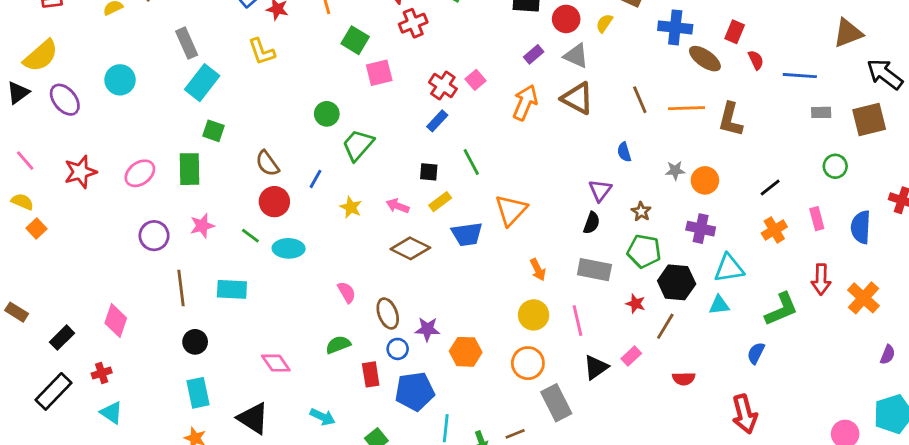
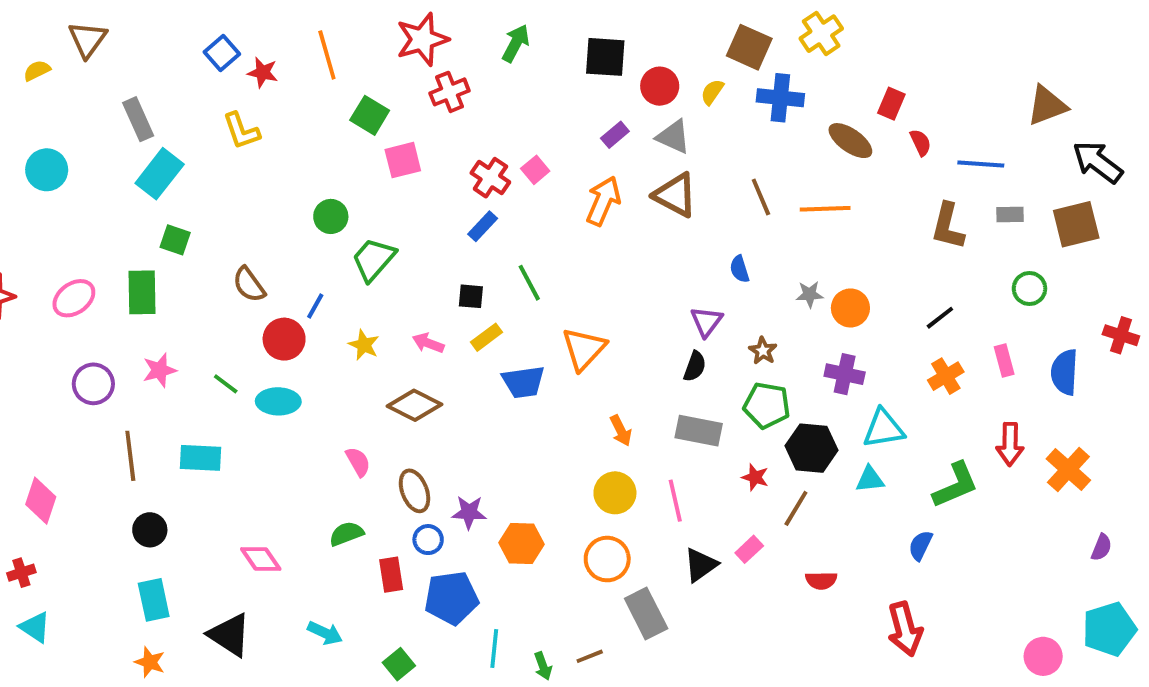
blue cross: (675, 27) -> (780, 98), moved
brown L-shape: (730, 119) -> (948, 226), moved
red circle: (274, 202) -> (284, 339), moved
brown diamond: (410, 248) -> (414, 405), moved

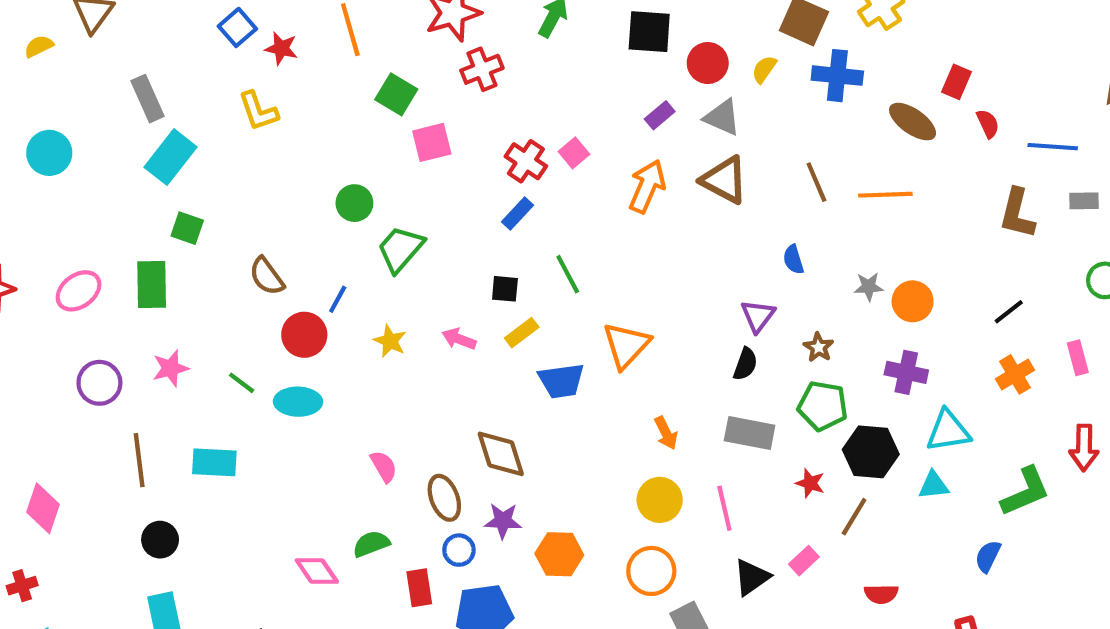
brown diamond: (414, 405) -> (501, 454), moved, turned 46
pink diamond: (261, 559) -> (317, 571), moved

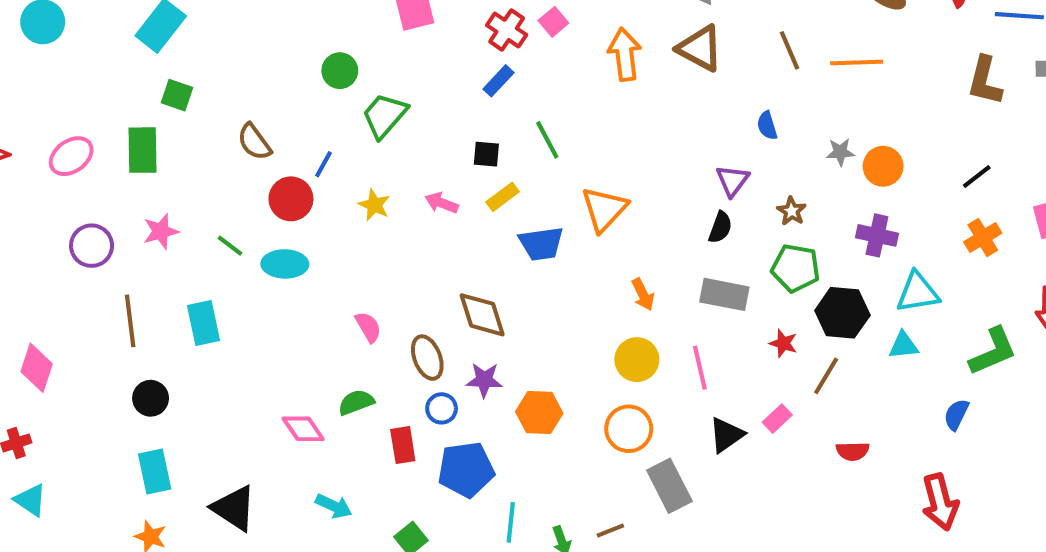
orange arrow: (647, 186) -> (625, 54), turned -30
cyan rectangle: (214, 462) -> (203, 323), turned 75

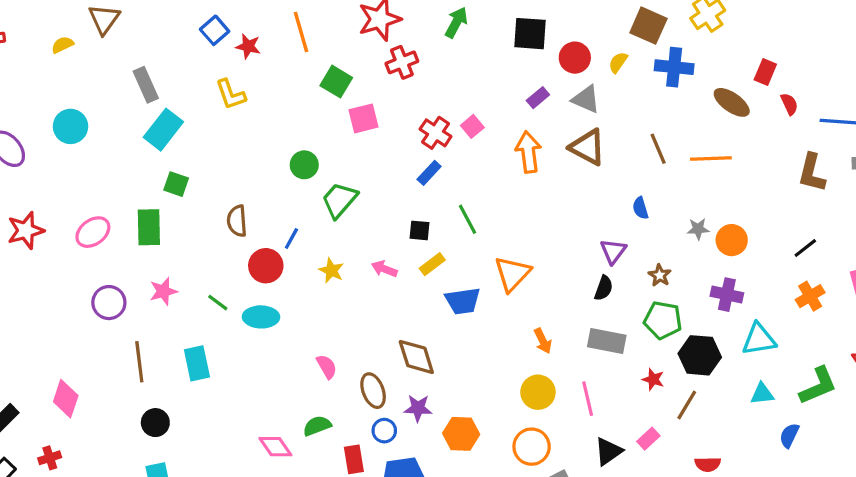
brown semicircle: (254, 142) -> (237, 221), turned 32
cyan triangle: (903, 345) -> (762, 394), moved

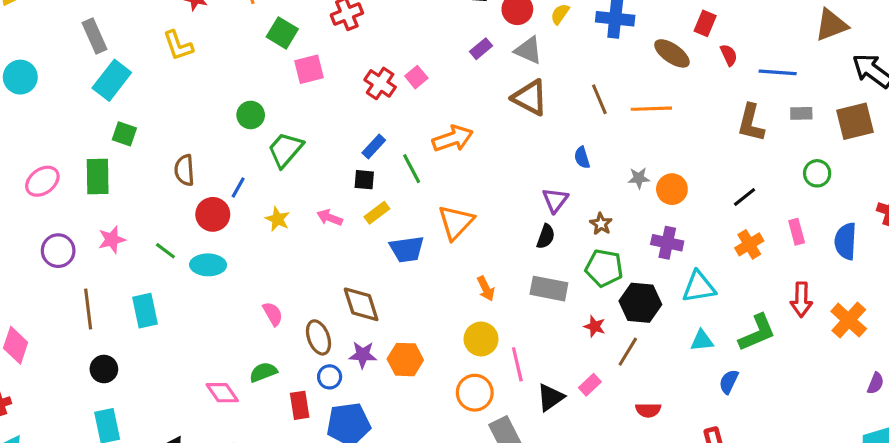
orange arrow: (528, 152) -> (453, 139), moved, turned 78
blue rectangle: (429, 173) -> (374, 147), moved
pink line: (588, 399) -> (517, 364), moved
orange hexagon: (461, 434) -> (405, 360), moved

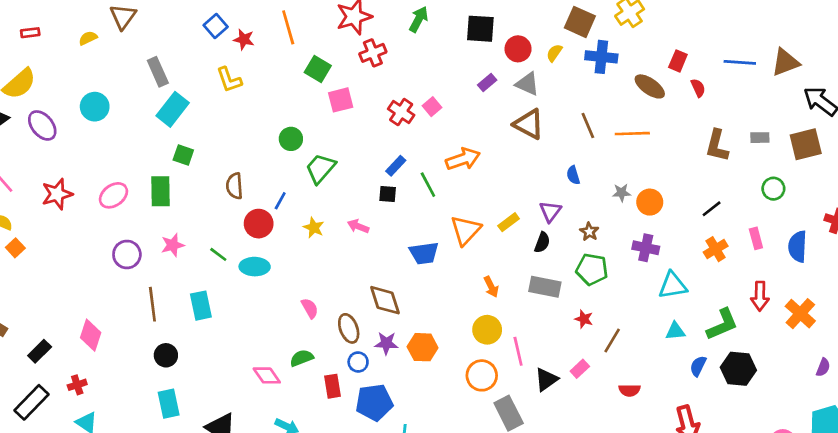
blue line: (778, 72) -> (740, 62), moved
yellow rectangle: (377, 213) -> (509, 222), moved
black hexagon: (640, 303) -> (738, 369), moved

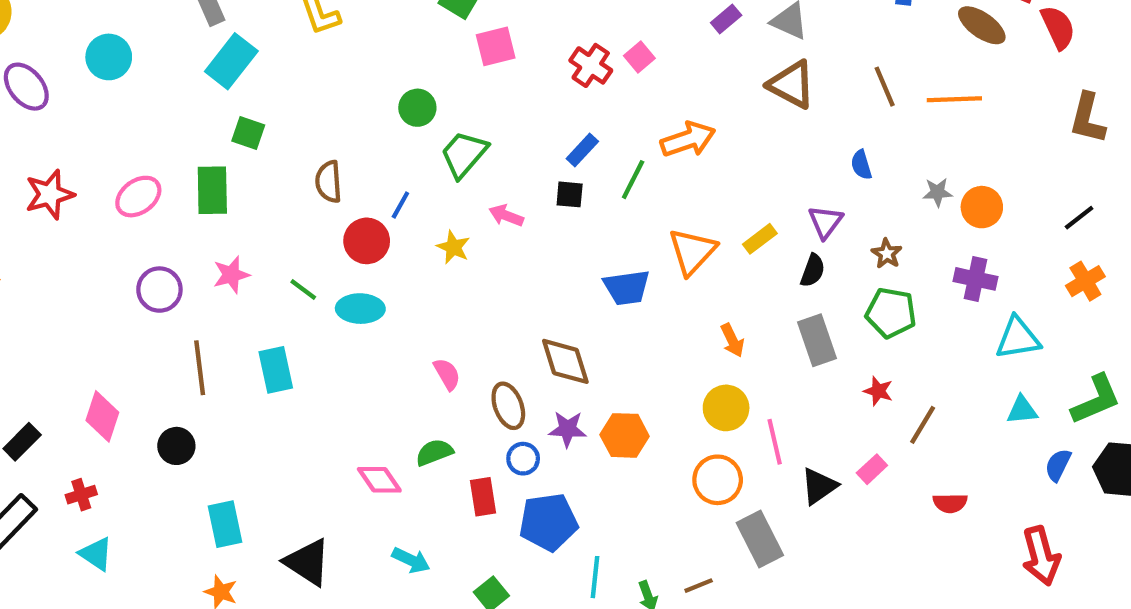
red semicircle: (698, 88) -> (1058, 27), size x1.5
green line: (428, 185) -> (633, 180), turned 55
pink arrow: (358, 226) -> (506, 216), moved
gray rectangle: (545, 287) -> (817, 340), turned 60
black circle: (166, 355) -> (176, 446), moved

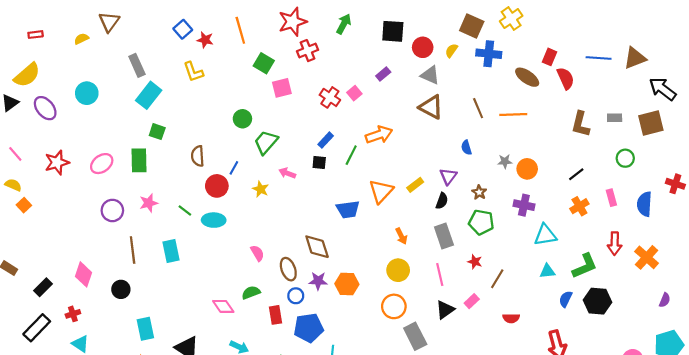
purple rectangle: (726, 19) -> (383, 74), moved
pink line: (775, 442) -> (440, 274), moved

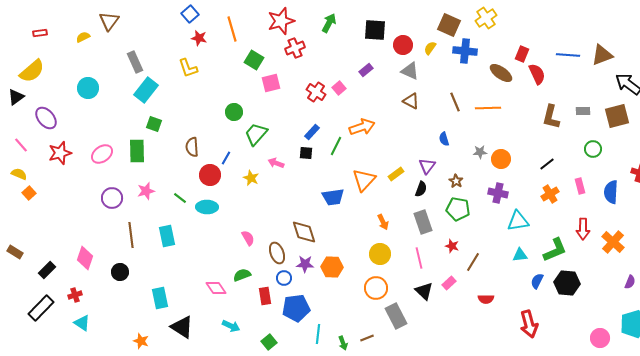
blue square: (183, 29) -> (190, 14), moved
brown triangle: (431, 107) -> (411, 101), size x0.7
purple ellipse: (45, 108) -> (46, 118), moved
black triangle: (445, 310) -> (424, 291), turned -42
cyan rectangle: (145, 329) -> (160, 298), moved

